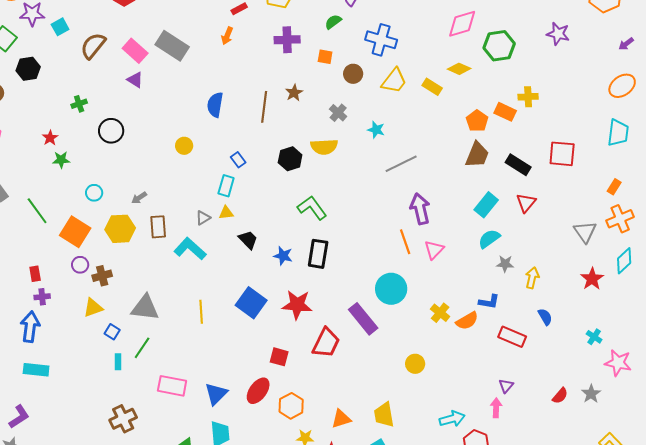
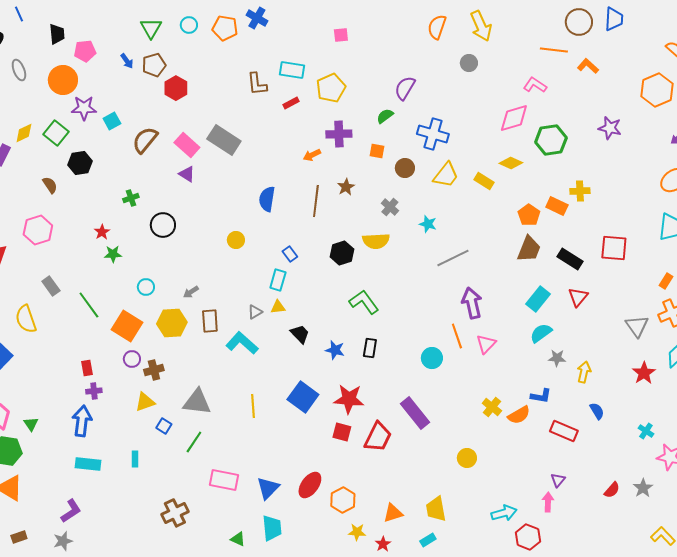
orange arrow: (227, 36) -> (312, 155), moved, turned 42
black rectangle: (318, 254) -> (370, 348), size x0.7
cyan circle: (391, 289) -> (432, 358), moved, size x0.7
red square: (279, 357) -> (342, 432), moved
cyan rectangle: (118, 362) -> (135, 459), moved

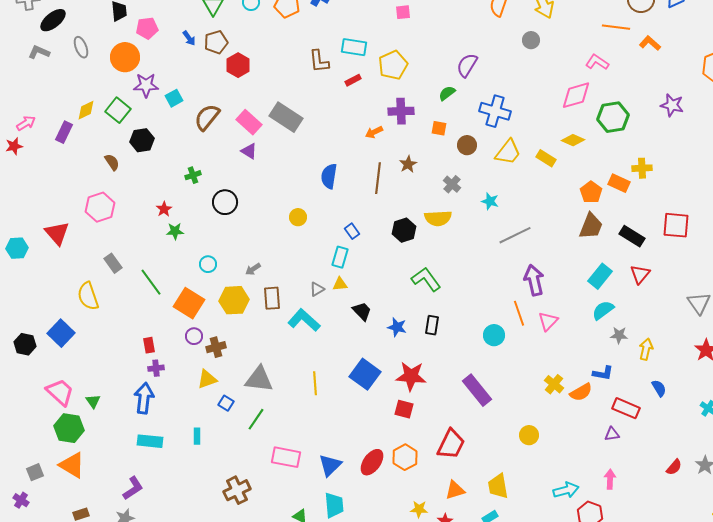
red trapezoid: (378, 437) -> (451, 444), moved
purple triangle: (558, 480) -> (612, 434), moved, turned 42
orange hexagon: (343, 500) -> (405, 457), moved

